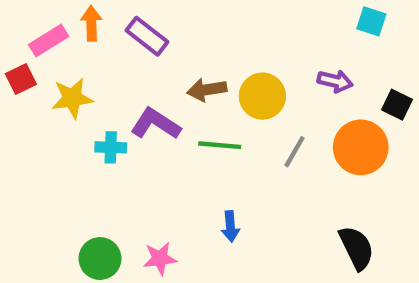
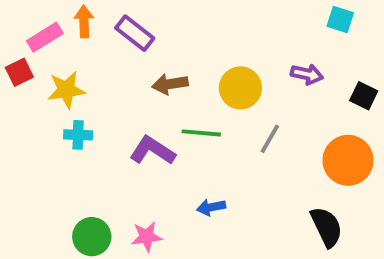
brown arrow: (207, 90) -> (170, 84), moved
purple L-shape: (156, 124) -> (152, 151), moved
cyan cross: (111, 147) -> (78, 135), moved
orange circle: (361, 147) -> (348, 160), moved
blue arrow: (230, 226) -> (211, 207), turned 84

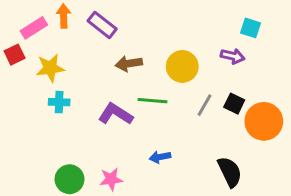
cyan square: (340, 19) -> (250, 28), moved
black square: (364, 96) -> (234, 104), moved
black semicircle: (327, 227) -> (230, 172), moved

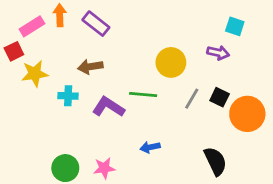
brown arrow: (129, 64) -> (90, 67), moved
yellow star: (50, 68) -> (35, 74), moved
cyan cross: (59, 102) -> (68, 96), moved

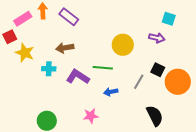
yellow star: (35, 74) -> (25, 53), turned 30
gray line: (192, 99) -> (139, 82), moved
blue arrow: (150, 147) -> (111, 92), moved
pink star: (104, 168) -> (91, 116), moved

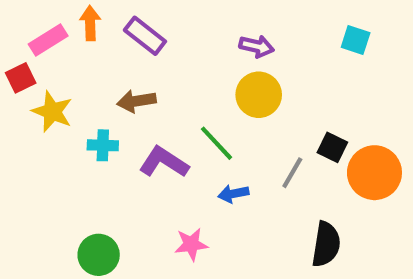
purple arrow: (157, 38) -> (257, 46), moved
green line: (103, 68) -> (217, 143), turned 42
black semicircle: (155, 116) -> (326, 244), turned 35

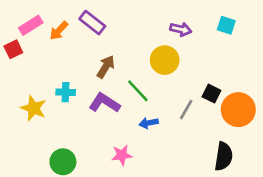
orange arrow: (90, 23) -> (59, 31), moved, turned -135
purple arrow: (257, 46) -> (181, 29), moved
brown arrow: (136, 101) -> (106, 67), moved, turned 130
yellow star: (52, 112) -> (33, 108), moved
black semicircle: (326, 244) -> (224, 156), moved

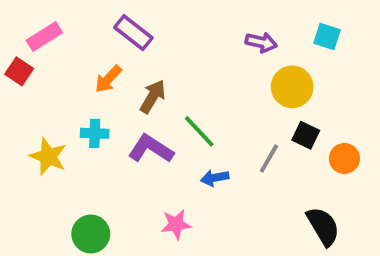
orange arrow: (59, 31) -> (108, 79), moved
red square: (13, 49) -> (19, 71), turned -30
yellow circle: (165, 60) -> (292, 87), moved
orange circle: (238, 110) -> (344, 158), size x0.6
black semicircle: (224, 156) -> (323, 226), turned -40

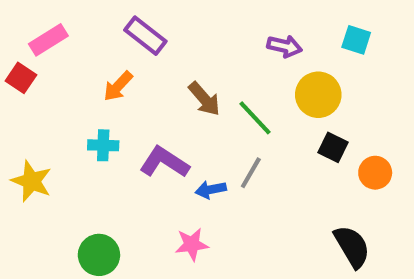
brown arrow: (153, 97) -> (204, 99), moved, turned 108
green line: (199, 131) -> (255, 118), moved
yellow star: (48, 157) -> (32, 181), moved
gray line: (269, 158) -> (251, 173), moved
blue arrow: (215, 178) -> (211, 190), moved

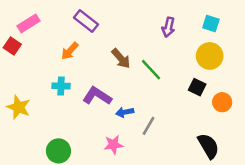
purple arrow: (285, 46) -> (168, 27), turned 90
yellow circle: (318, 95) -> (210, 56), moved
gray line: (251, 173) -> (148, 126), moved

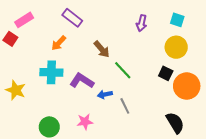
green line: (151, 70) -> (123, 70), moved
cyan cross: (61, 86) -> (51, 72), size x1.5
orange circle: (222, 102) -> (187, 86), size x1.6
gray line: (148, 126) -> (125, 106), turned -56
pink star: (113, 145) -> (85, 122), moved

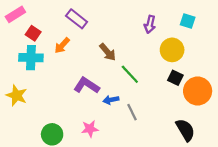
pink rectangle: (24, 20) -> (15, 14), moved
red square: (10, 39) -> (33, 33), moved
yellow circle: (176, 47) -> (172, 50), moved
cyan cross: (51, 72) -> (31, 58), moved

